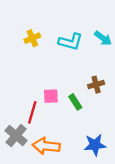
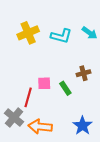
yellow cross: (32, 38) -> (28, 33), size x1.5
blue star: (95, 145) -> (82, 126), turned -30

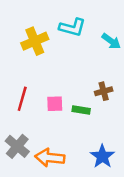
cyan L-shape: (61, 36) -> (72, 27), moved
green rectangle: (65, 88) -> (81, 110), turned -48
red line: (28, 97) -> (22, 99), moved

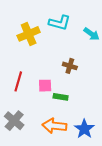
brown cross: (104, 91) -> (70, 66), moved, turned 32
green rectangle: (81, 110) -> (61, 97), moved
orange arrow: (50, 158) -> (54, 126), moved

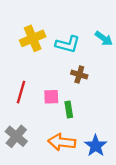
cyan L-shape: (60, 23) -> (68, 44), moved
green rectangle: (61, 97) -> (69, 110), turned 72

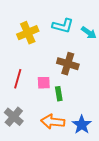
cyan L-shape: (68, 44) -> (63, 26), moved
brown cross: (79, 75) -> (68, 64), size x1.5

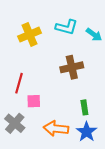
brown cross: (68, 64) -> (72, 67), turned -30
pink square: (44, 83) -> (34, 101), moved
green rectangle: (59, 94) -> (84, 107), moved

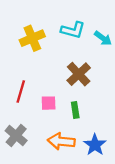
brown cross: (72, 67) -> (79, 74), turned -30
pink square: (34, 101) -> (49, 103), moved
green rectangle: (84, 107) -> (75, 110), moved

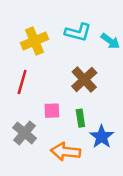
red line: (21, 91) -> (22, 82), moved
gray cross: (16, 136) -> (25, 133), moved
blue star: (95, 145) -> (102, 137), moved

